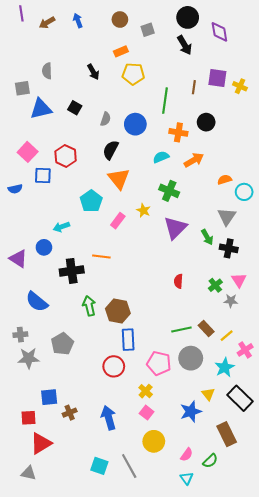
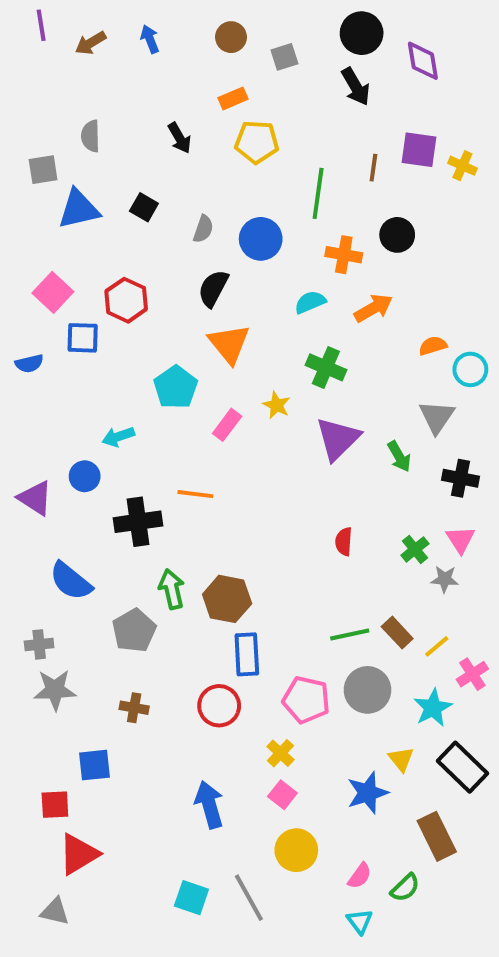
black cross: (229, 248) -> (460, 478), moved
gray pentagon: (62, 344) -> (134, 631), moved
brown cross: (70, 413) -> (134, 708), moved, turned 32

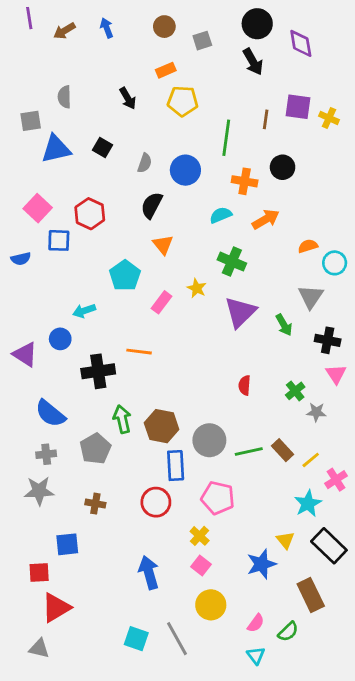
orange triangle: (229, 344) -> (163, 245), size x0.7
pink triangle: (460, 540) -> (336, 374), moved
gray cross: (39, 644) -> (46, 454), moved
gray circle: (368, 690) -> (209, 440), moved

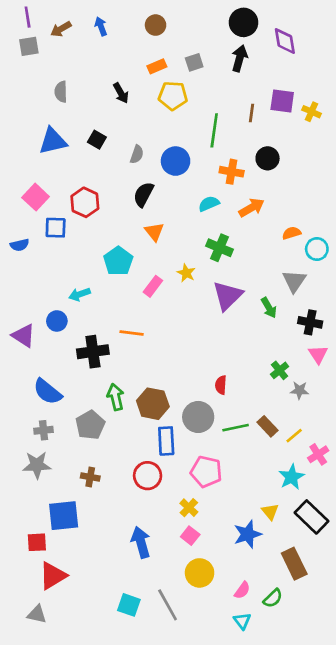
gray square: (202, 41) -> (194, 62), moved
black arrow: (253, 62) -> (240, 58), turned -135
gray square: (31, 121) -> (29, 46), moved
red semicircle: (245, 385) -> (221, 385), moved
blue square: (67, 544) -> (64, 516), size x1.4

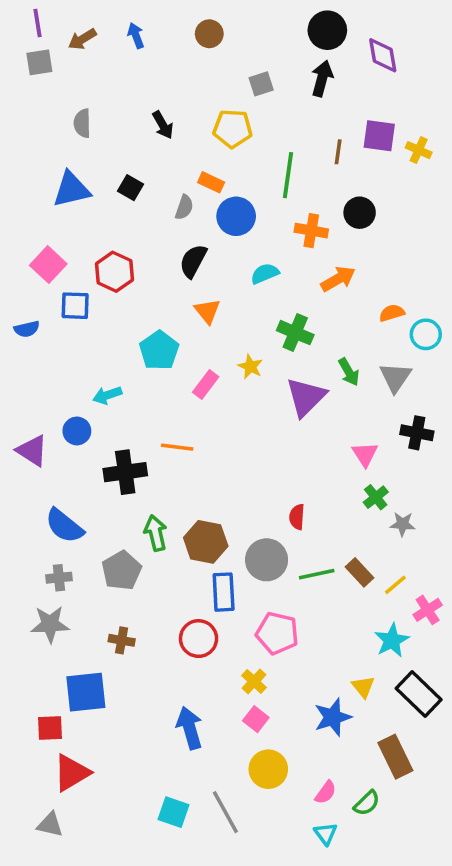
orange rectangle: (157, 66) -> (211, 182), moved, turned 48
cyan semicircle: (209, 204) -> (265, 274), moved
green arrow: (269, 308) -> (349, 372), moved
pink triangle: (318, 354) -> (365, 454), moved

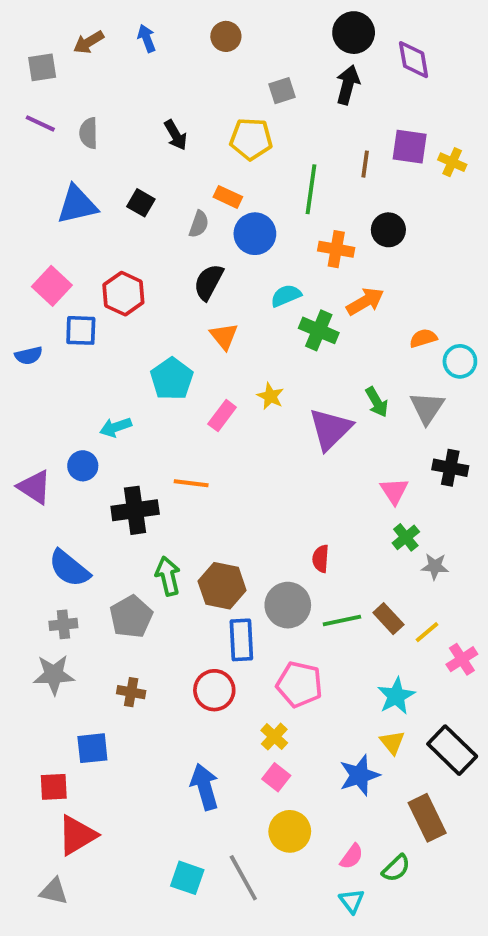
purple line: (37, 23) -> (40, 123), moved, turned -56
green cross: (295, 333) -> (319, 330), moved
cyan star: (392, 640) -> (396, 696), moved
blue square: (86, 692) -> (92, 748), size x0.7

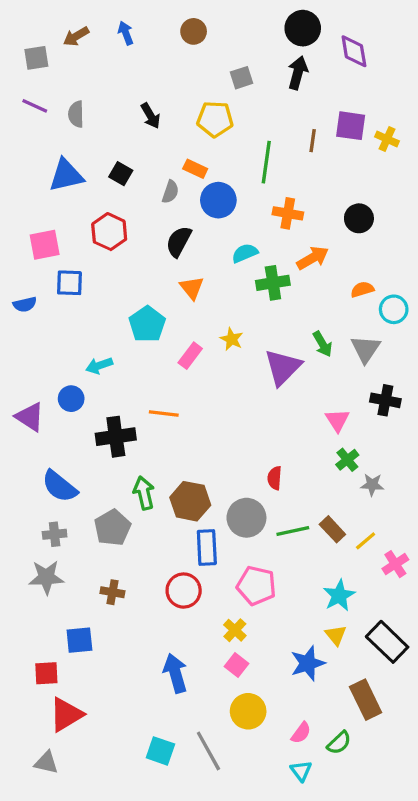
black circle: (388, 230) -> (359, 218), moved
pink square: (52, 286) -> (45, 245), turned 36
red hexagon: (123, 294) -> (109, 232), moved
green cross: (319, 330) -> (273, 283), turned -32

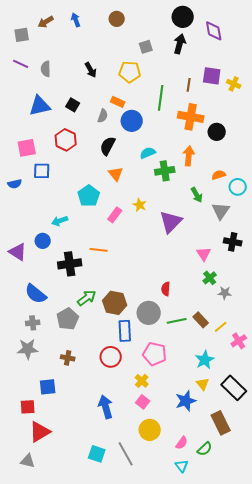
orange cross: (288, 213) -> (191, 117), moved, size x1.4
orange arrow: (313, 258) -> (189, 156), turned -54
green arrow: (323, 344) -> (197, 195), moved
green arrow: (144, 493) -> (87, 298), turned 66

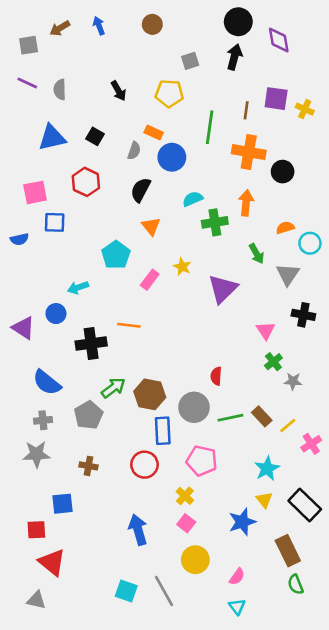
red triangle: (40, 432) -> (52, 562), turned -50
green semicircle: (205, 449) -> (296, 584), moved, turned 112

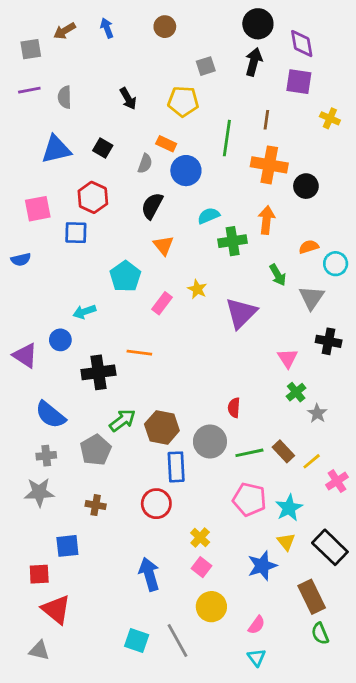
purple line: (27, 83) -> (29, 90), turned -36
purple square: (276, 99) -> (299, 82), moved
blue square: (55, 222) -> (76, 233), moved
gray star: (293, 381) -> (317, 413), turned 30
pink pentagon: (202, 461) -> (249, 499), moved

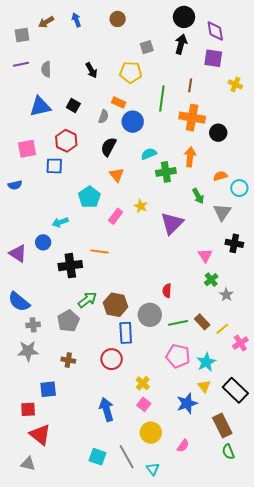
blue semicircle: (50, 415) -> (19, 302), moved
cyan triangle: (257, 657) -> (153, 469), moved

